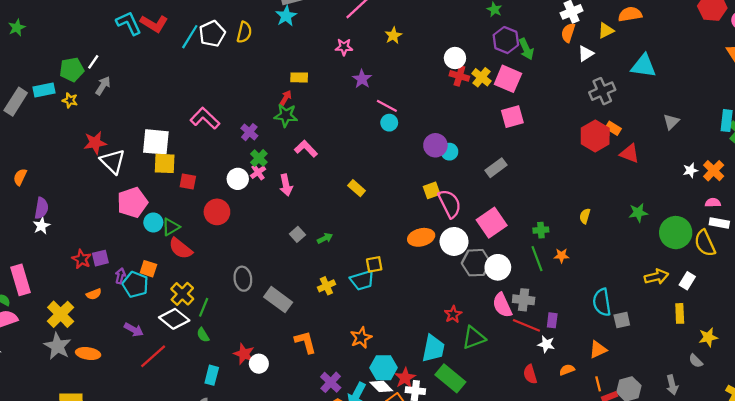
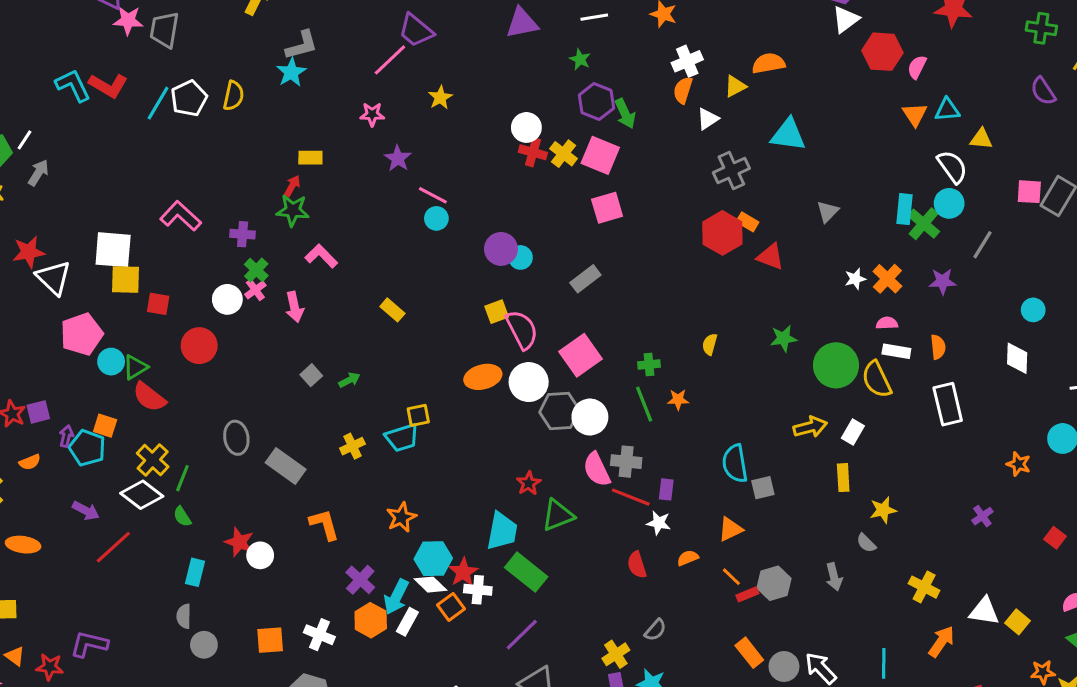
purple cross: (249, 132) -> (243, 234), turned -35
orange line: (598, 384) -> (731, 577), turned -32

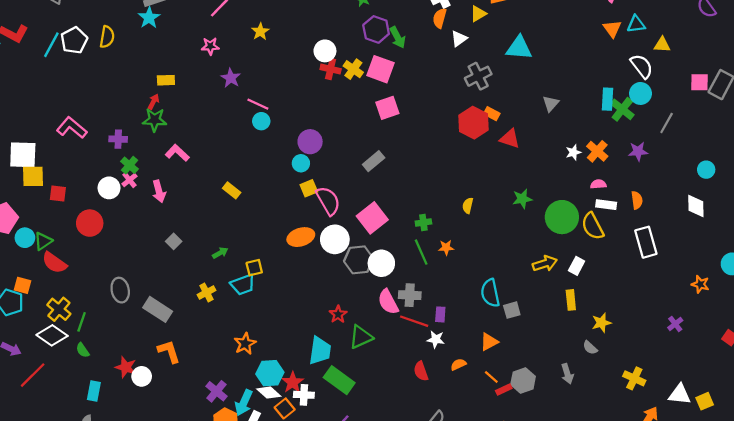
cyan circle: (520, 257) -> (301, 163), moved
green arrow: (349, 380) -> (220, 253), moved
orange L-shape: (324, 525) -> (169, 351), moved
yellow square: (1017, 622) -> (705, 401), turned 30

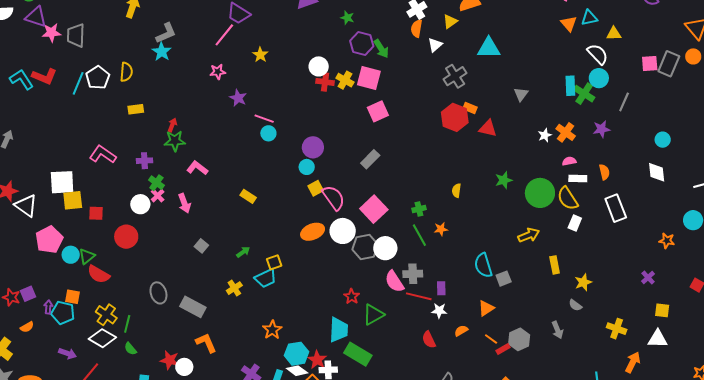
yellow rectangle: (166, 80) -> (136, 109), moved
white rectangle: (577, 266) -> (575, 223), moved
yellow square: (705, 401) -> (662, 310), moved, turned 35

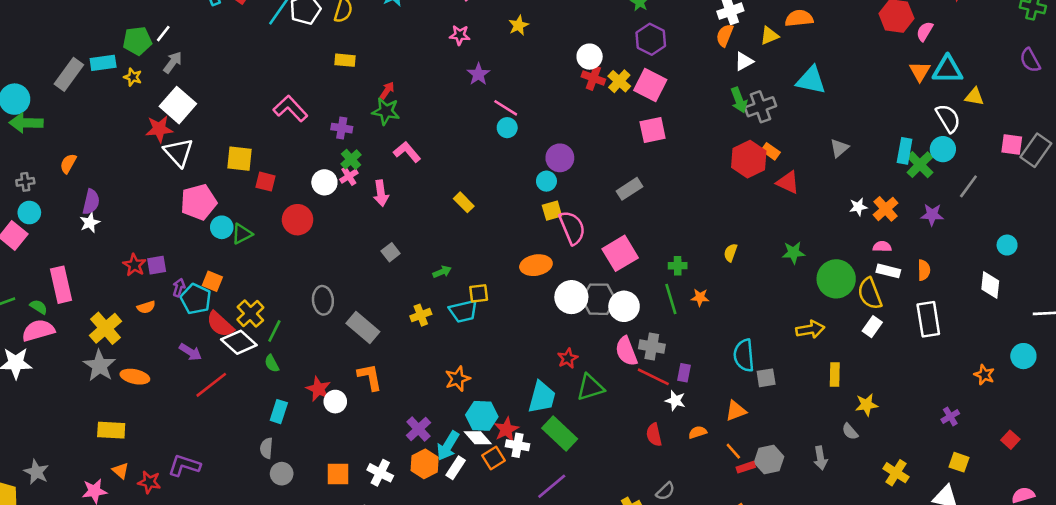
cyan triangle: (589, 18) -> (948, 70), size x1.4
green arrow: (381, 49) -> (739, 100), moved
white square: (62, 182) -> (178, 105), moved, turned 32
white circle: (343, 231) -> (571, 297), moved
red semicircle: (99, 274) -> (220, 324), moved

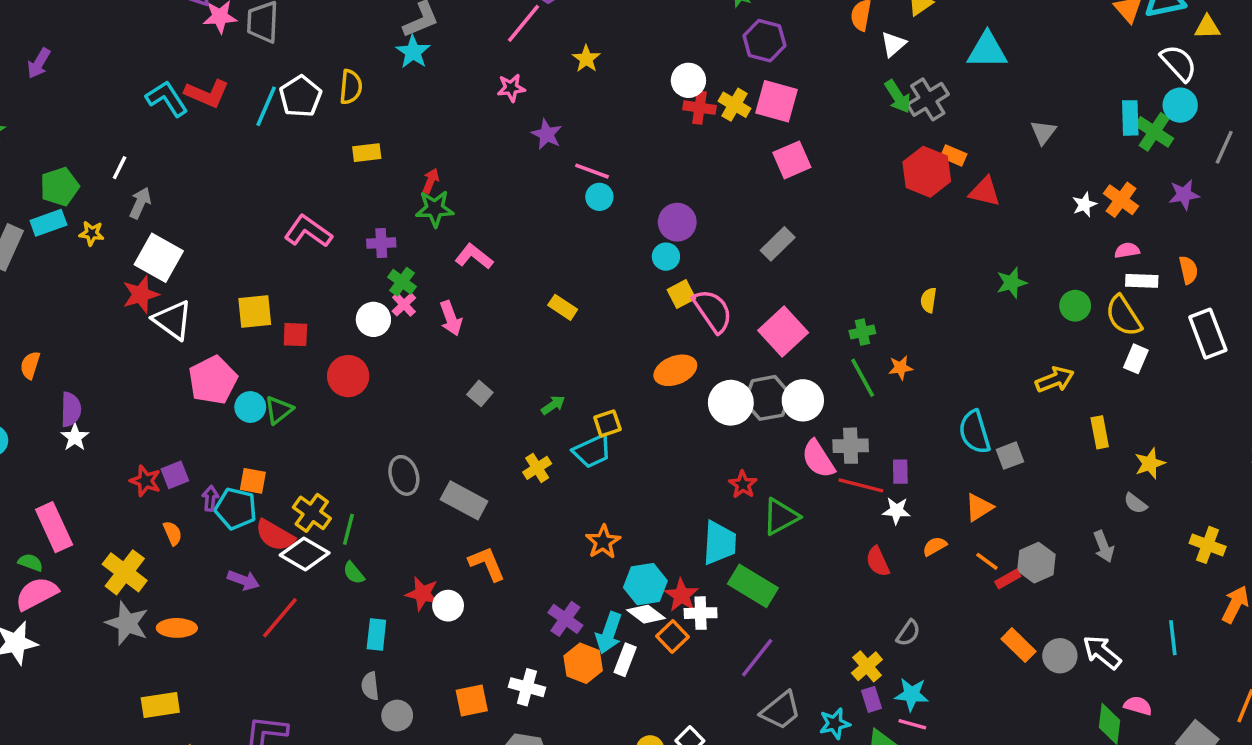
green pentagon: (137, 41) -> (60, 187), moved
green circle: (836, 279) -> (1075, 306), size x0.6
orange semicircle: (146, 307) -> (173, 533), turned -84

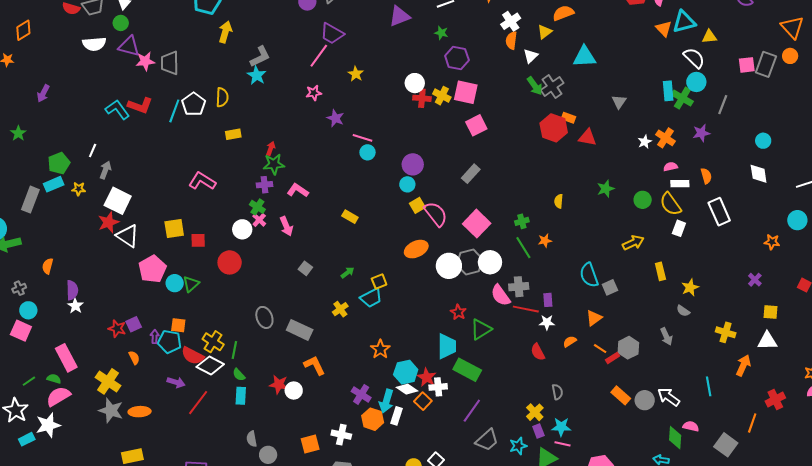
purple cross: (381, 243) -> (265, 185), moved
gray semicircle: (908, 633) -> (557, 392), turned -42
cyan rectangle: (376, 634) -> (241, 396), moved

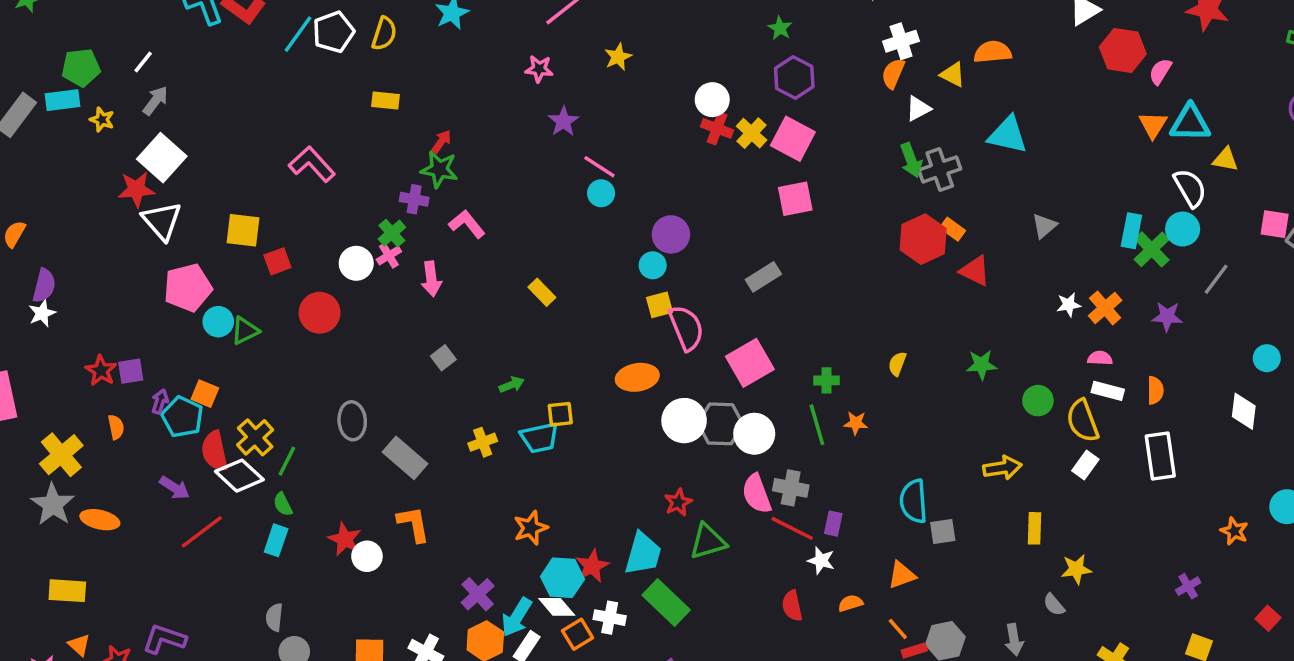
yellow triangle: (545, 32) -> (953, 75), turned 49
red square: (198, 240) -> (277, 261), turned -35
red semicircle: (193, 356) -> (215, 451), turned 35
red star: (427, 377) -> (592, 566), moved

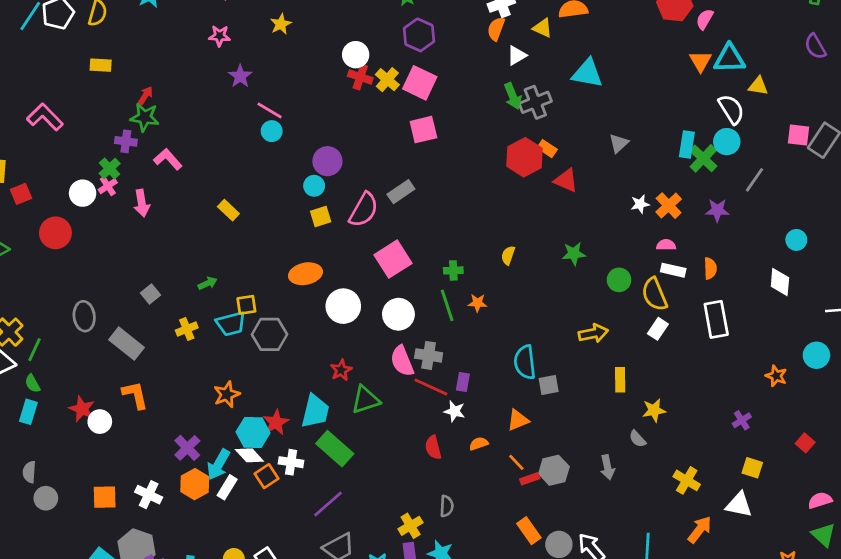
pink semicircle: (686, 328) -> (364, 210), moved, turned 54
gray square: (443, 358) -> (151, 294), moved
gray hexagon: (720, 424) -> (269, 334), moved

